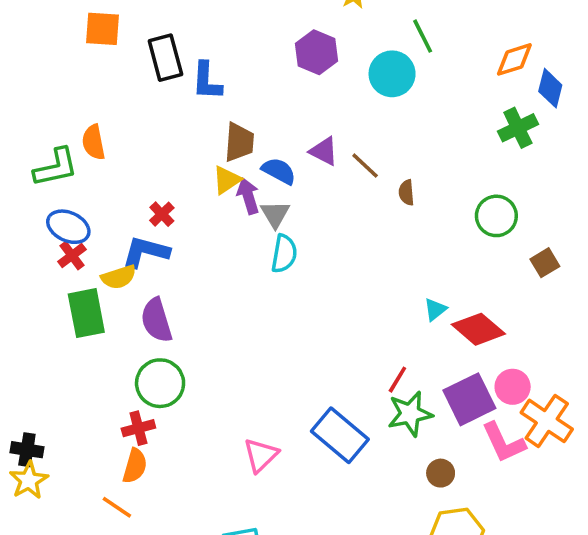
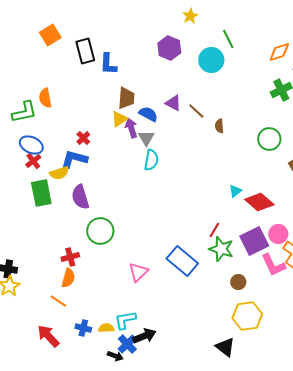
orange square: (103, 29) -> (50, 35), turned -35
green circle: (160, 383) -> (100, 231), moved
green star: (410, 414) -> (221, 249), turned 30

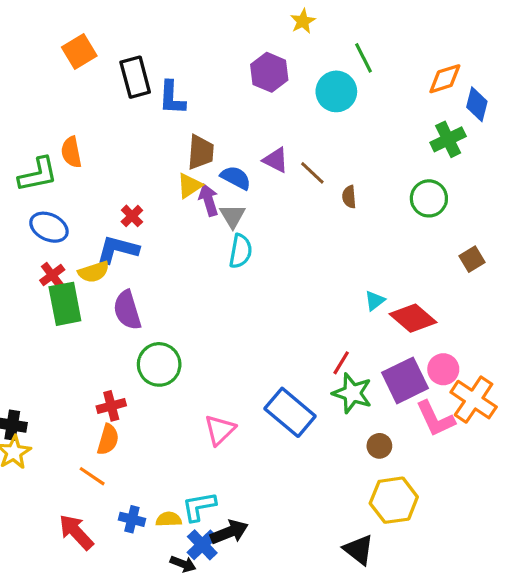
green circle: (269, 139) -> (429, 198), moved
red cross: (33, 161) -> (52, 275), moved

